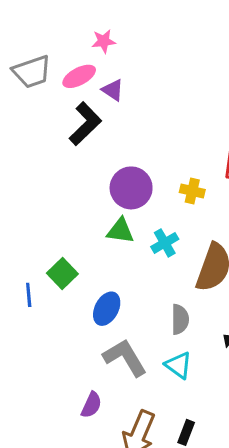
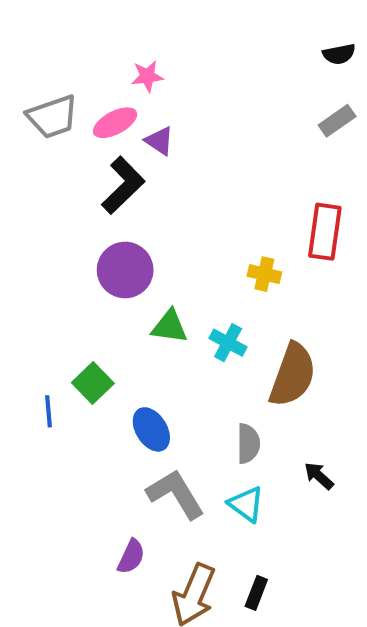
purple circle: (131, 188) -> (125, 270), moved
cyan cross: (165, 243) -> (228, 343), turned -32
blue ellipse: (107, 309) -> (151, 429), turned -60

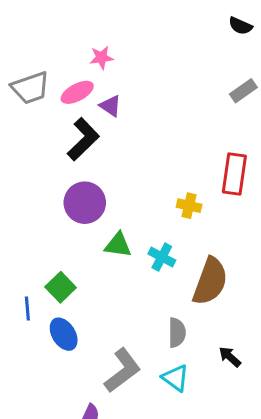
black semicircle: (339, 54) -> (240, 26), moved, turned 35
blue ellipse: (151, 429) -> (64, 334), moved
gray L-shape: (176, 494) -> (123, 370), turned 84

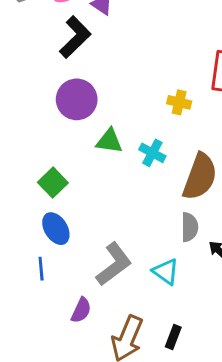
blue line: (27, 308) -> (41, 269), moved
gray semicircle: (177, 333) -> (190, 227), moved

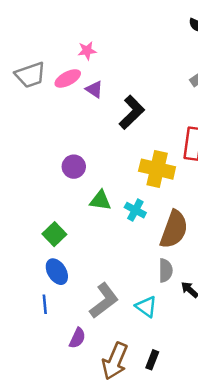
black L-shape: (75, 37) -> (132, 112), moved
purple circle: (77, 99) -> (74, 167), size x0.7
yellow cross: (179, 102) -> (157, 169), size x1.8

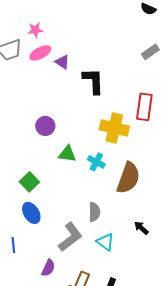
pink star: (87, 51) -> (35, 30), moved
black L-shape: (132, 112) -> (93, 81), turned -48
gray semicircle: (166, 270) -> (94, 212), moved
blue line: (45, 304) -> (13, 245), moved

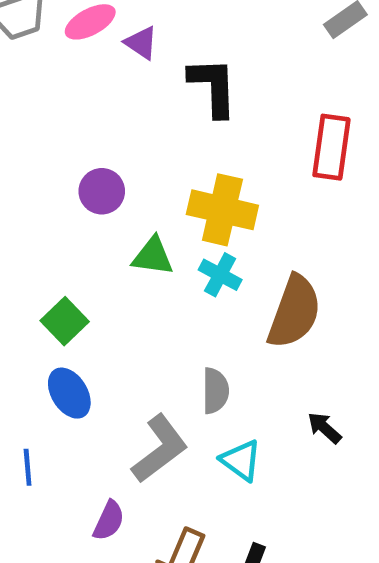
yellow cross: (114, 128) -> (222, 210), moved

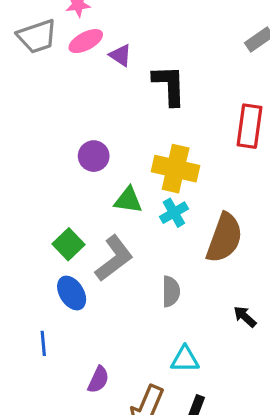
cyan cross: (220, 275) -> (174, 213), turned 32
gray L-shape: (160, 449) -> (114, 258), moved
cyan triangle: (241, 460) -> (185, 359), moved, turned -36

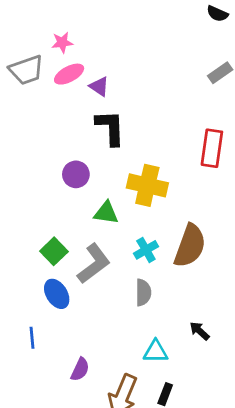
black L-shape: (169, 85) -> (110, 128), moved
cyan cross: (174, 213) -> (146, 250), moved
black arrow: (245, 317) -> (200, 331), moved

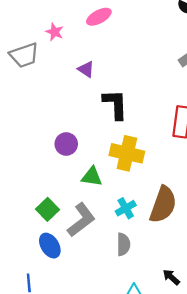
pink star: (62, 43) -> (55, 32), turned 30
pink ellipse: (69, 74) -> (99, 17), moved
black L-shape: (110, 128) -> (115, 104), moved

